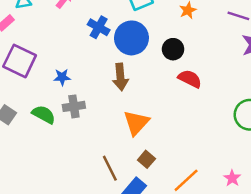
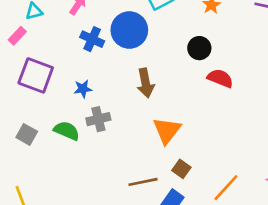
blue cross: (99, 27) -> (92, 39), moved
blue circle: (131, 38) -> (129, 30), moved
brown line: (110, 168) -> (143, 182), turned -70

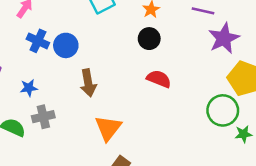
blue circle: (129, 30) -> (66, 45), moved, size x0.7
black circle: (199, 48) -> (149, 39), moved

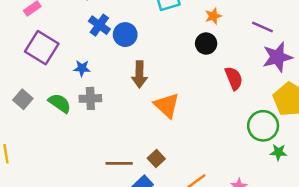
red semicircle: (159, 79) -> (234, 78), moved, turned 35
orange triangle: (108, 128) -> (167, 105), moved, turned -36

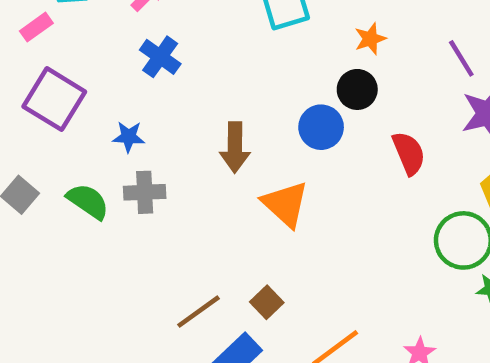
purple line: (263, 27) -> (461, 58), turned 35
blue circle: (125, 35) -> (321, 127), moved
brown line: (119, 163) -> (199, 312), turned -35

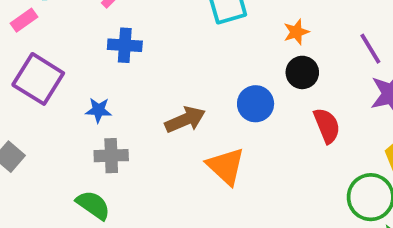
blue cross: (160, 57) -> (125, 45), turned -32
black circle: (357, 89) -> (302, 72), moved
brown arrow: (235, 147) -> (185, 120), turned -114
green semicircle: (88, 201) -> (93, 205), moved

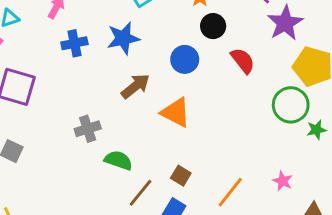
blue star: (98, 110) -> (123, 38), moved, size x1.6
green semicircle: (93, 205) -> (118, 160), moved

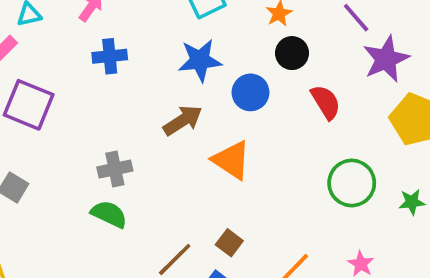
blue star: (123, 38) -> (200, 60), moved
green circle: (291, 105) -> (352, 183), moved
green semicircle: (118, 160) -> (109, 214), moved

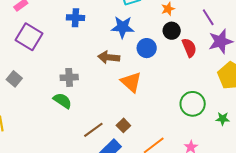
red semicircle: (326, 102) -> (189, 48), moved
brown arrow: (183, 120) -> (109, 57), turned -150

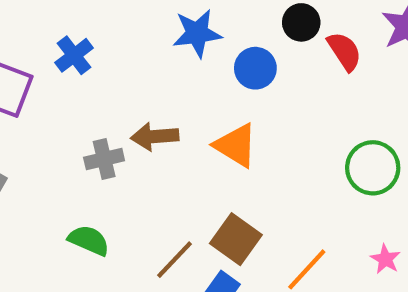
blue cross: (75, 18) -> (74, 55), moved, turned -30
brown arrow: (109, 57) -> (155, 137), moved
green semicircle: (62, 101) -> (89, 240), moved
brown square: (123, 125) -> (236, 239), size x1.6

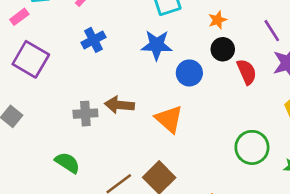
blue cross: (74, 55) -> (93, 40), moved

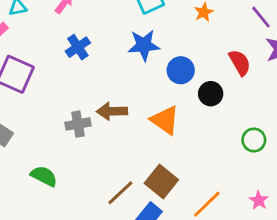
black circle: (223, 49) -> (211, 94), moved
green circle: (252, 147) -> (254, 140), size x0.7
green semicircle: (67, 163) -> (44, 176), moved

